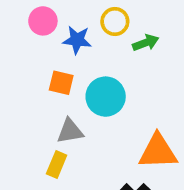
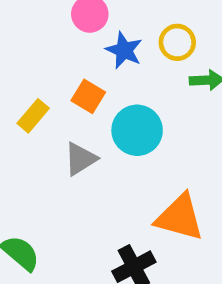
gray triangle: (70, 131) -> (81, 159), turned -40
yellow rectangle: (57, 164) -> (33, 116), moved

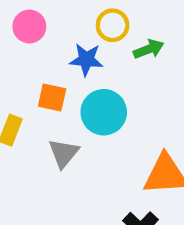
blue star: (124, 50) -> (86, 60), moved

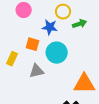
gray triangle: (64, 153) -> (37, 71), turned 35

